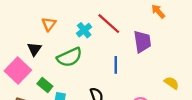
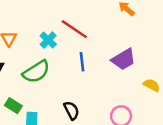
purple trapezoid: (142, 42) -> (124, 59), moved, turned 75
blue line: (116, 65) -> (82, 62), moved

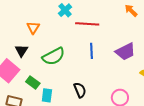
red line: (74, 29) -> (87, 24), turned -35
cyan cross: (48, 40) -> (65, 10), moved

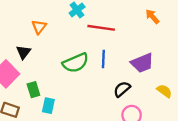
green semicircle: (54, 56) -> (76, 63), moved
green rectangle: (33, 83) -> (33, 90), turned 32
black semicircle: (80, 90) -> (122, 89), moved, turned -112

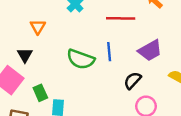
red line: (101, 28) -> (121, 18), moved
green semicircle: (76, 63) -> (81, 59), turned 50

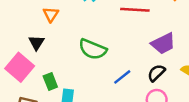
blue line: (109, 52) -> (122, 77), moved, turned 54
black semicircle: (132, 80) -> (156, 73), moved

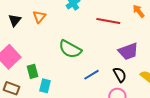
black triangle: (36, 43) -> (15, 20), moved
black semicircle: (156, 73) -> (120, 75), turned 98

